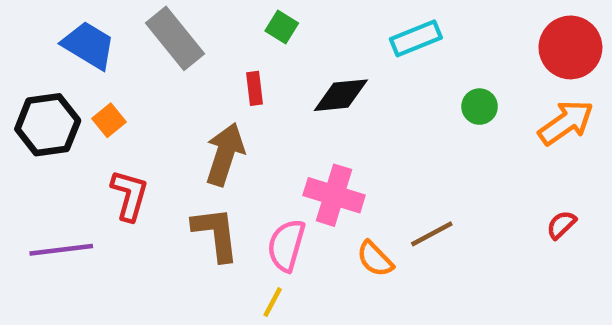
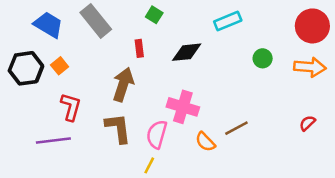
orange arrow: (566, 122) -> (310, 67), turned 40
purple line: (61, 250) -> (53, 141), moved

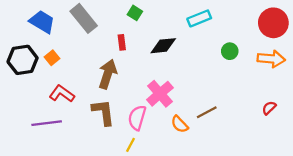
red L-shape: (71, 107) -> (62, 94), turned -70
pink cross: (183, 107) -> (160, 94), turned 32

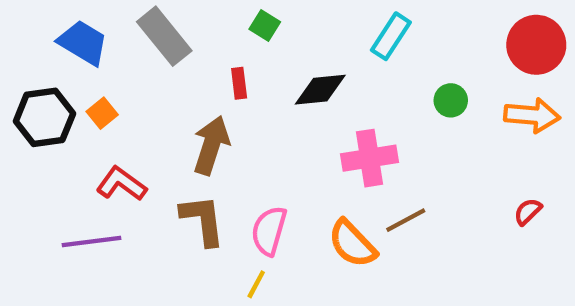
cyan rectangle: (199, 18) -> (391, 36), turned -35
pink cross: (160, 94) -> (369, 158), moved, turned 32
orange semicircle: (180, 124) -> (352, 244), size x1.4

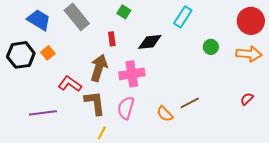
pink cross: (369, 158) -> (132, 74), moved
red L-shape: (121, 184) -> (70, 84), moved
orange semicircle: (352, 244) -> (165, 114), size x0.7
yellow line: (256, 284) -> (102, 133), moved

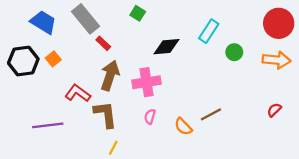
cyan rectangle: (183, 17) -> (209, 31), moved
red rectangle: (112, 39) -> (103, 43), moved, turned -40
pink semicircle: (126, 108) -> (150, 117), moved, size x0.6

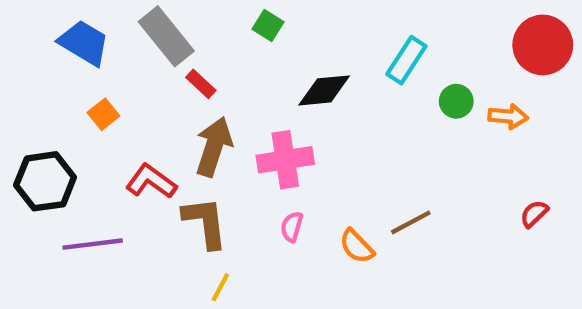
orange arrow: (276, 60) -> (508, 116), moved, size x0.7
black hexagon: (23, 61) -> (45, 181), moved

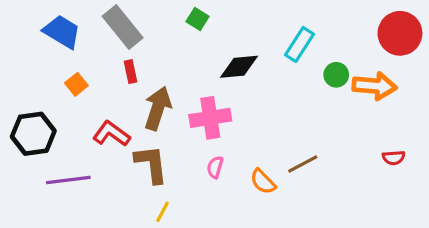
red rectangle: (201, 84) -> (131, 72), moved, turned 35
orange arrow: (508, 116) -> (374, 86), size x1.5
red semicircle: (534, 214) -> (394, 158), turned -140

